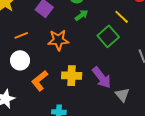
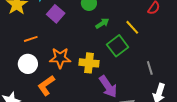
green arrow: (81, 15) -> (102, 23), moved
orange star: (58, 40) -> (60, 58), moved
yellow cross: (72, 76) -> (89, 63), moved

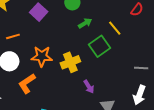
yellow cross: (89, 63) -> (70, 62), turned -30
gray line: (150, 68) -> (141, 68), moved, turned -72
purple arrow: (108, 87) -> (89, 87), size x0.6

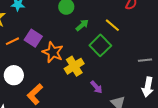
purple square: (39, 12) -> (33, 38), moved
orange line: (13, 36) -> (12, 41), moved
orange star: (42, 56) -> (53, 52), moved, turned 30

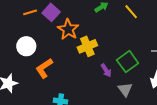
green square: (100, 45) -> (128, 62), moved

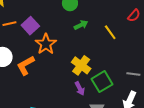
yellow cross: (87, 46) -> (81, 65), moved, turned -36
orange L-shape: (44, 68) -> (26, 65), moved

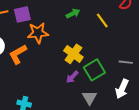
purple square: (30, 26) -> (22, 14), turned 30
orange star: (46, 44) -> (38, 33), turned 30
purple arrow: (80, 88) -> (72, 77), turned 72

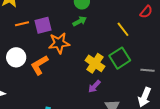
green arrow: (73, 13) -> (80, 21), moved
green square: (94, 70) -> (120, 58), moved

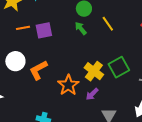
green arrow: (80, 21) -> (81, 28), turned -104
yellow line: (123, 29) -> (108, 24), moved
orange star: (59, 43) -> (68, 85), moved, turned -30

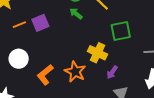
green square: (119, 67) -> (121, 31), moved, turned 30
orange L-shape: (38, 70) -> (45, 75), moved
purple arrow: (92, 94) -> (112, 72), moved

